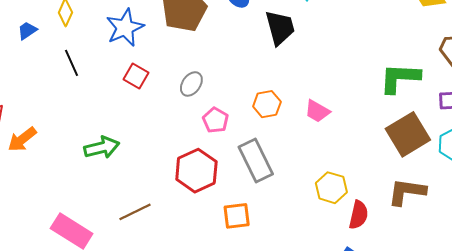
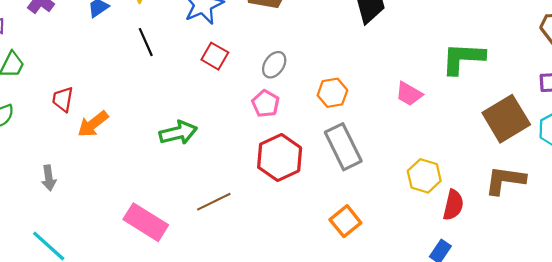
green L-shape: (400, 78) -> (463, 58), moved
orange hexagon: (267, 104) -> (332, 93), moved
pink pentagon: (216, 120) -> (266, 104), moved
orange square: (237, 216) -> (345, 221), moved, turned -32

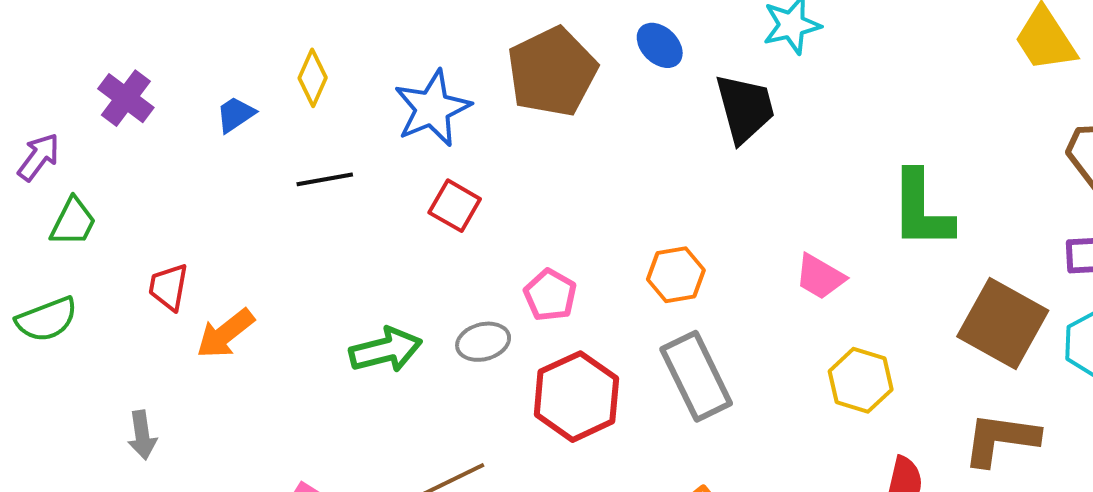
black line: (146, 42) -> (325, 179), turned -76
green L-shape: (463, 58) -> (922, 210), turned -93
gray ellipse: (274, 65) -> (483, 342), moved, turned 40
brown square: (506, 119) -> (1003, 323), turned -30
yellow hexagon: (424, 176) -> (861, 380), moved

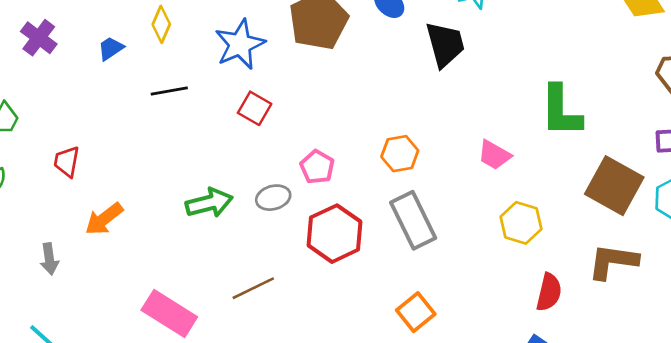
orange arrow: (225, 334) -> (104, 219), moved

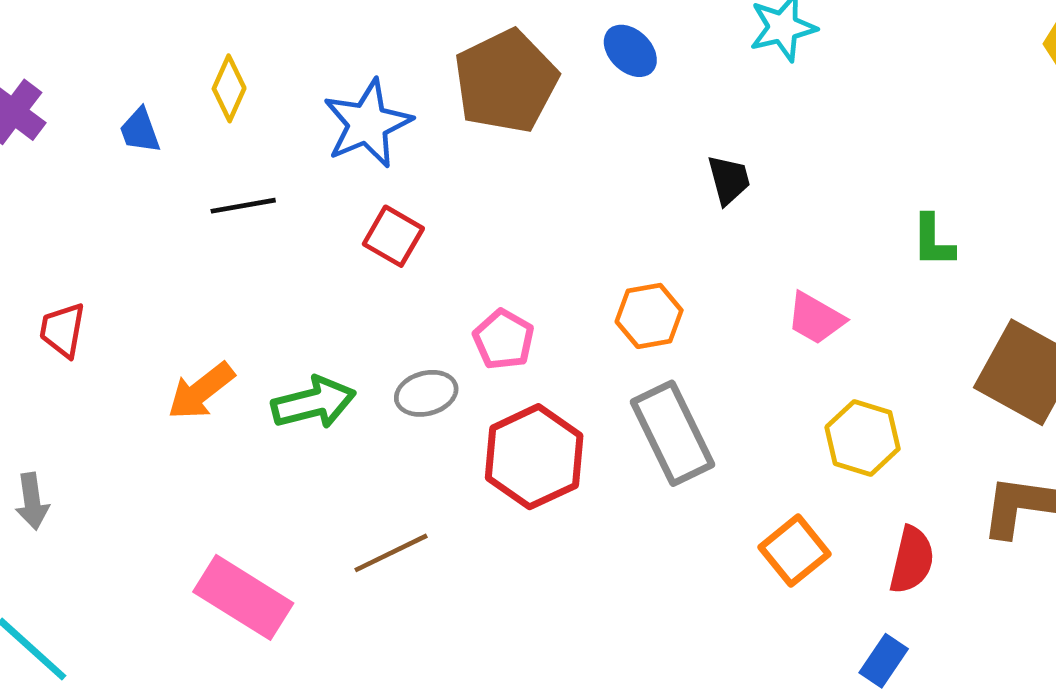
black trapezoid: (445, 44) -> (729, 180), moved, size x0.6
blue trapezoid: (111, 48) -> (140, 131), turned -76
green L-shape: (561, 111) -> (933, 241), size x0.6
orange arrow: (104, 219) -> (201, 391), moved
orange square: (416, 312) -> (795, 551), moved

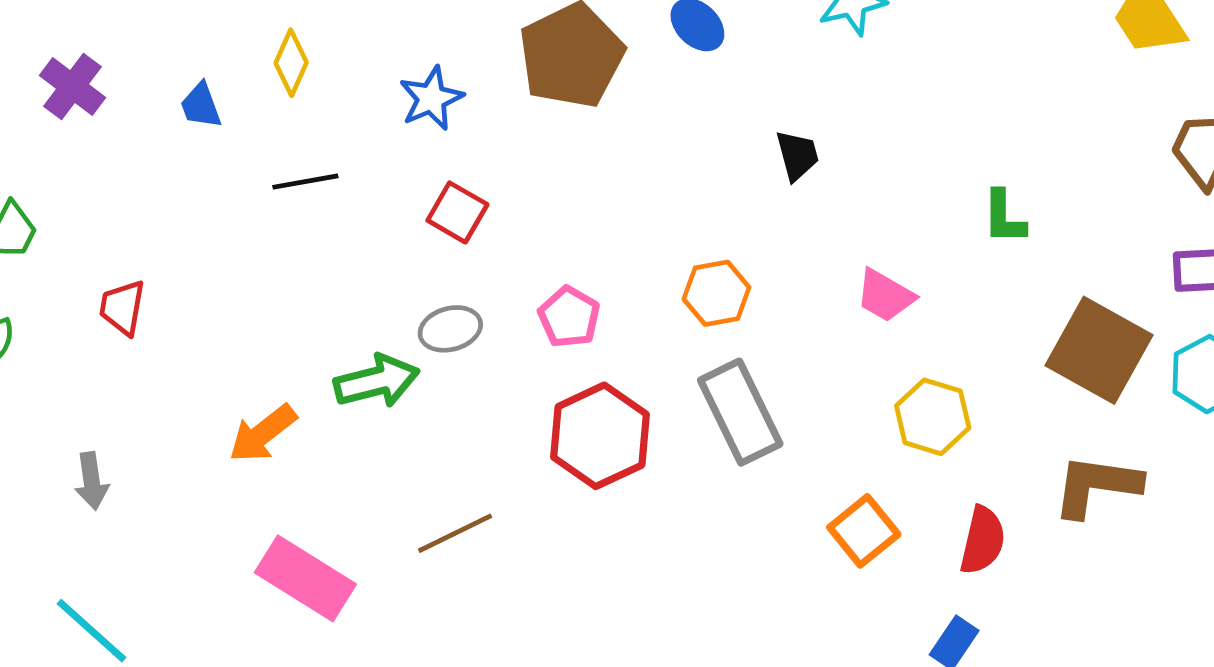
blue star: (368, 124) -> (431, 98), size x0.7
orange arrow: (201, 391) -> (263, 433), moved
gray ellipse: (426, 393) -> (450, 329), moved

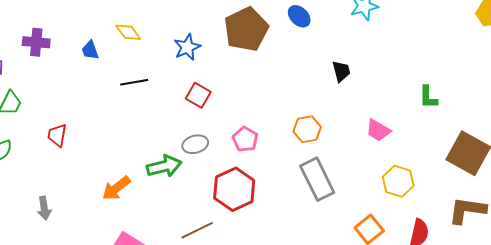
yellow diamond: (291, 63) -> (128, 32), turned -60
purple cross: (72, 87) -> (36, 42), turned -32
red hexagon: (600, 436) -> (234, 189), moved

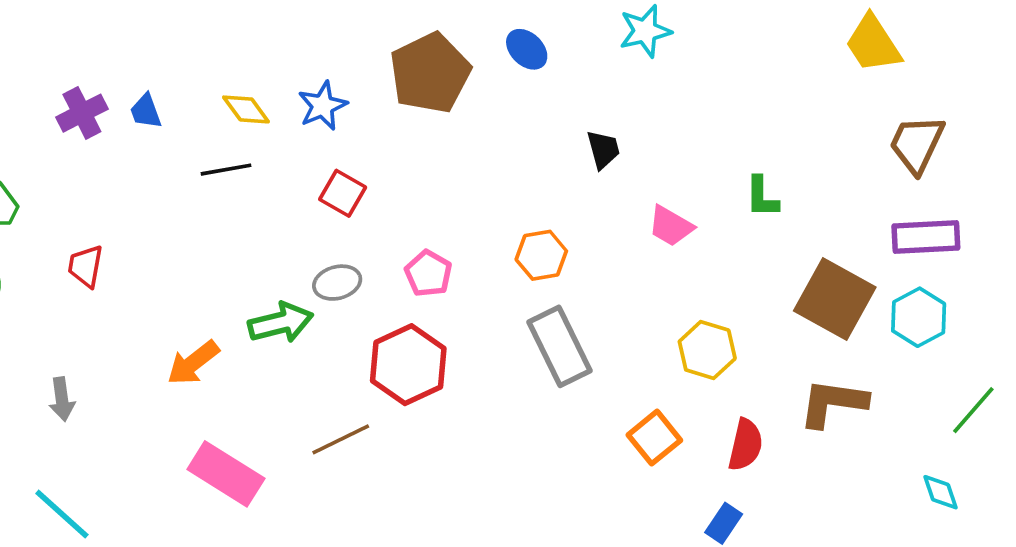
yellow diamond: (128, 32) -> (246, 109), moved
purple cross: (36, 42) -> (82, 113), moved, turned -32
pink trapezoid: (378, 130) -> (671, 226), moved

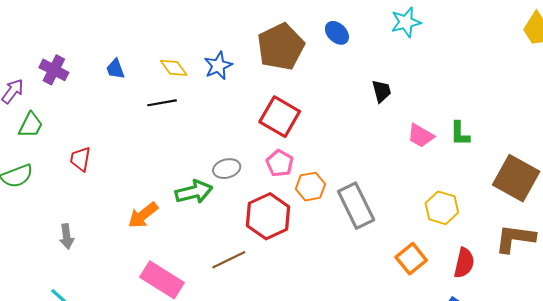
purple cross: (82, 113) -> (54, 70), moved, turned -36
red square: (343, 193) -> (280, 117), moved, size x1.5
green L-shape: (762, 197) -> (460, 134), moved
orange hexagon: (541, 255) -> (310, 187), moved

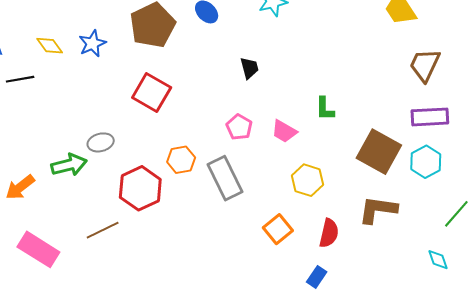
black line: (162, 103) -> (20, 79), moved
pink trapezoid: (421, 136) -> (284, 131), moved
pink pentagon: (280, 163) -> (239, 127), moved

